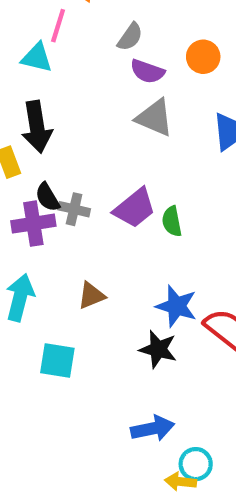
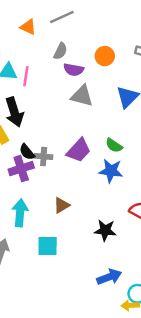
pink line: (58, 26) -> (26, 76), moved
green semicircle: (172, 221) -> (114, 145), moved, turned -36
blue star: (176, 306) -> (111, 171), moved

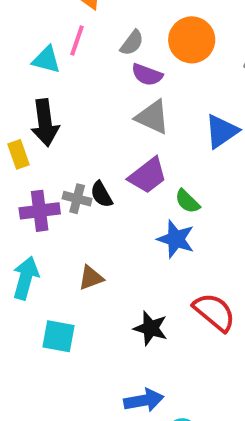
orange circle: (105, 56) -> (192, 40), moved, size x1.5
pink line: (26, 76) -> (77, 41), moved
purple trapezoid: (79, 150) -> (148, 176), moved
black semicircle: (27, 152) -> (101, 194), moved

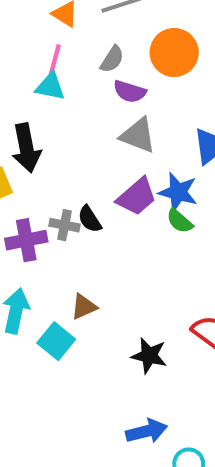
cyan triangle: (46, 60) -> (50, 87), moved
blue star: (176, 239) -> (178, 192), moved
cyan square: (58, 336) -> (56, 341), moved, turned 32

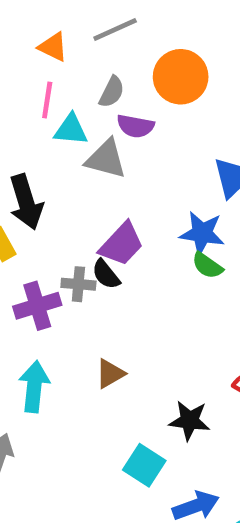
cyan triangle: (50, 87) -> (71, 130), moved
gray triangle: (138, 135) -> (106, 159), moved
purple trapezoid: (137, 197) -> (121, 244), moved
cyan square: (56, 341) -> (144, 465), moved

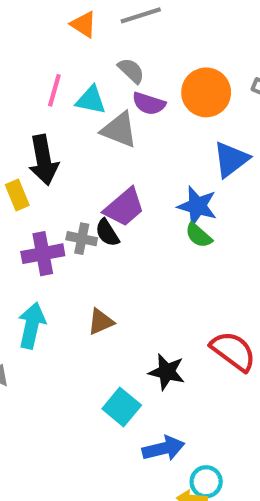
orange circle: (181, 77) -> (206, 92), moved
gray semicircle: (112, 92) -> (131, 71), turned -80
pink line: (47, 100) -> (54, 90), moved

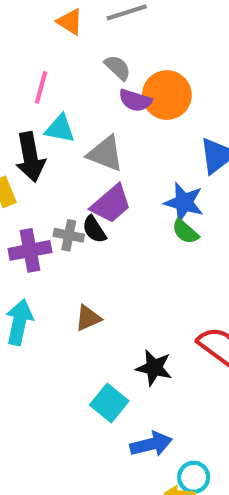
orange circle: (206, 92) -> (167, 95), moved
cyan triangle: (91, 100) -> (60, 129), moved
gray triangle: (119, 130) -> (105, 154), moved

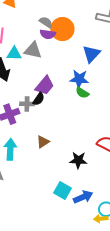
gray semicircle: (118, 68) -> (46, 22), moved
gray triangle: (105, 154) -> (33, 50), moved
black semicircle: (94, 229) -> (39, 99), turned -104
cyan square: (109, 403) -> (63, 190), moved

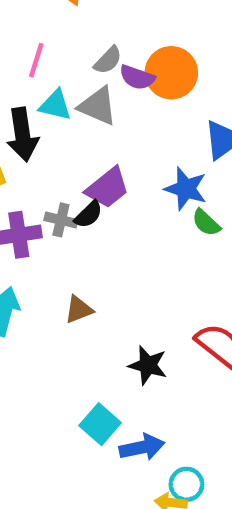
gray semicircle: (46, 22) -> (108, 60), moved, turned 88
green semicircle: (82, 93) -> (206, 223), moved

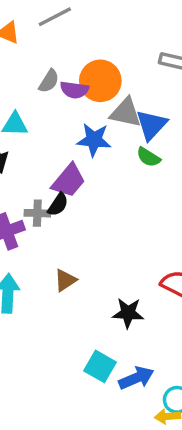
gray triangle: (98, 106) -> (126, 113), moved
blue star: (186, 189) -> (94, 140), moved
green semicircle: (206, 223) -> (148, 157), moved

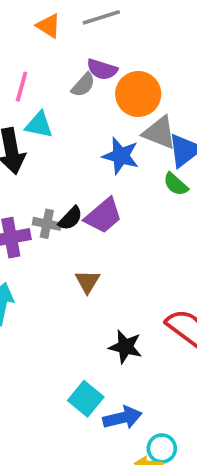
purple semicircle: (74, 90) -> (102, 69), moved
purple trapezoid: (69, 181) -> (103, 216), moved
brown triangle: (65, 280) -> (87, 282), moved, turned -35

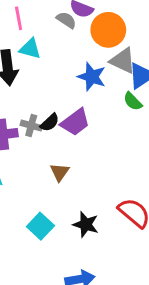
gray semicircle: (83, 85) -> (66, 20), turned -102
pink line: (22, 87) -> (19, 18), turned -30
cyan square: (86, 399) -> (40, 226), moved

